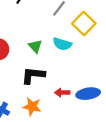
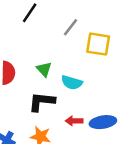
yellow square: (84, 24) -> (98, 44), turned -35
cyan semicircle: (62, 44) -> (72, 82), moved

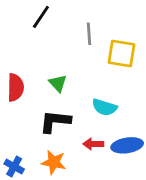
gray line: (70, 27) -> (89, 34), turned -42
cyan semicircle: (72, 82) -> (105, 107), moved

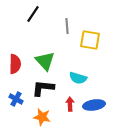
green triangle: (58, 83) -> (45, 61), size x1.5
red arrow: (93, 144) -> (70, 104), turned 88
blue cross: (14, 167) -> (16, 99), moved

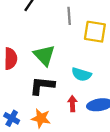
blue cross: (16, 99) -> (12, 118), moved

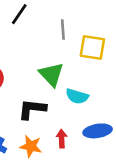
green triangle: (44, 55) -> (51, 74), moved
red arrow: (72, 104) -> (62, 139), moved

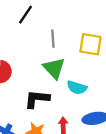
gray line: (63, 30) -> (53, 39), moved

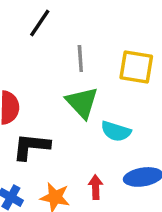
black L-shape: (37, 99) -> (31, 147), moved

